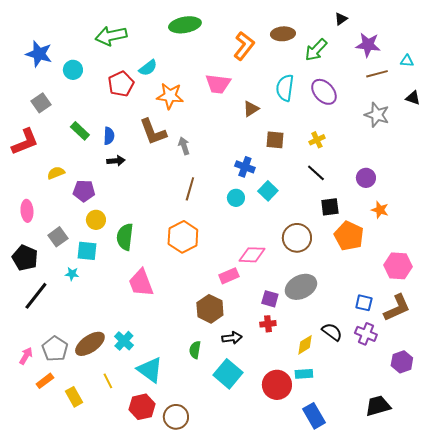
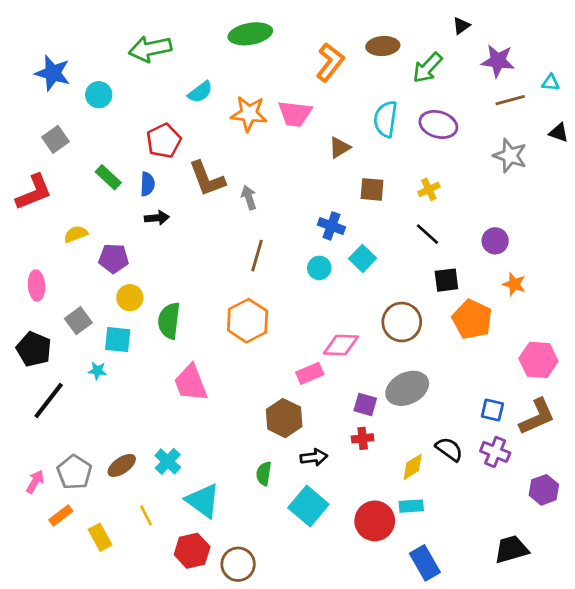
red pentagon: (121, 84) -> (164, 141), moved
purple ellipse: (324, 92) -> (438, 124), turned -32
orange star: (170, 96) -> (249, 114), moved
brown ellipse: (90, 344) -> (122, 465), size x0.7

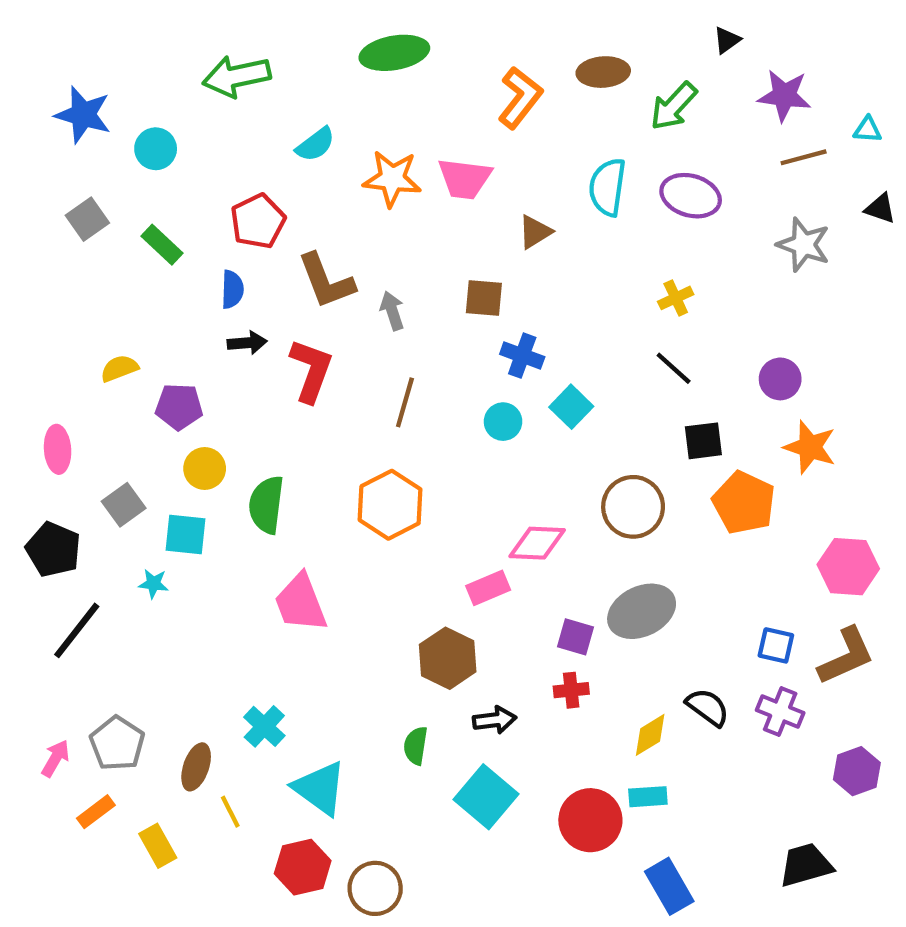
green rectangle: (108, 177) -> (162, 245), moved
brown square: (372, 189) -> (484, 298), moved
red L-shape: (34, 192) -> (311, 370), moved, turned -48
orange star: (514, 284) -> (810, 447), size x1.4
brown ellipse: (122, 465) -> (196, 767), moved, turned -36

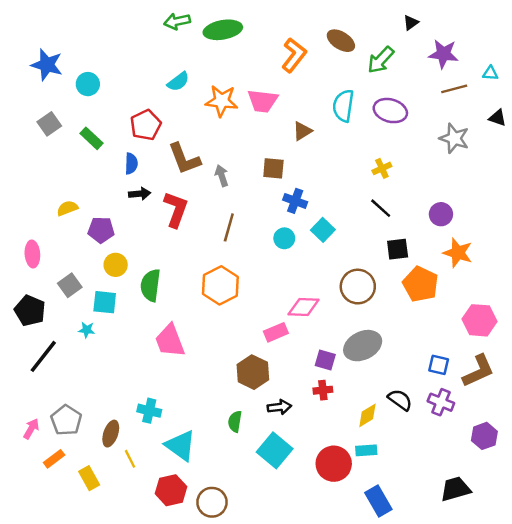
brown ellipse: (603, 72) -> (341, 41), turned 36
green arrow: (237, 76) -> (177, 21), moved, size x0.7
cyan cross: (264, 726) -> (149, 411), turned -30

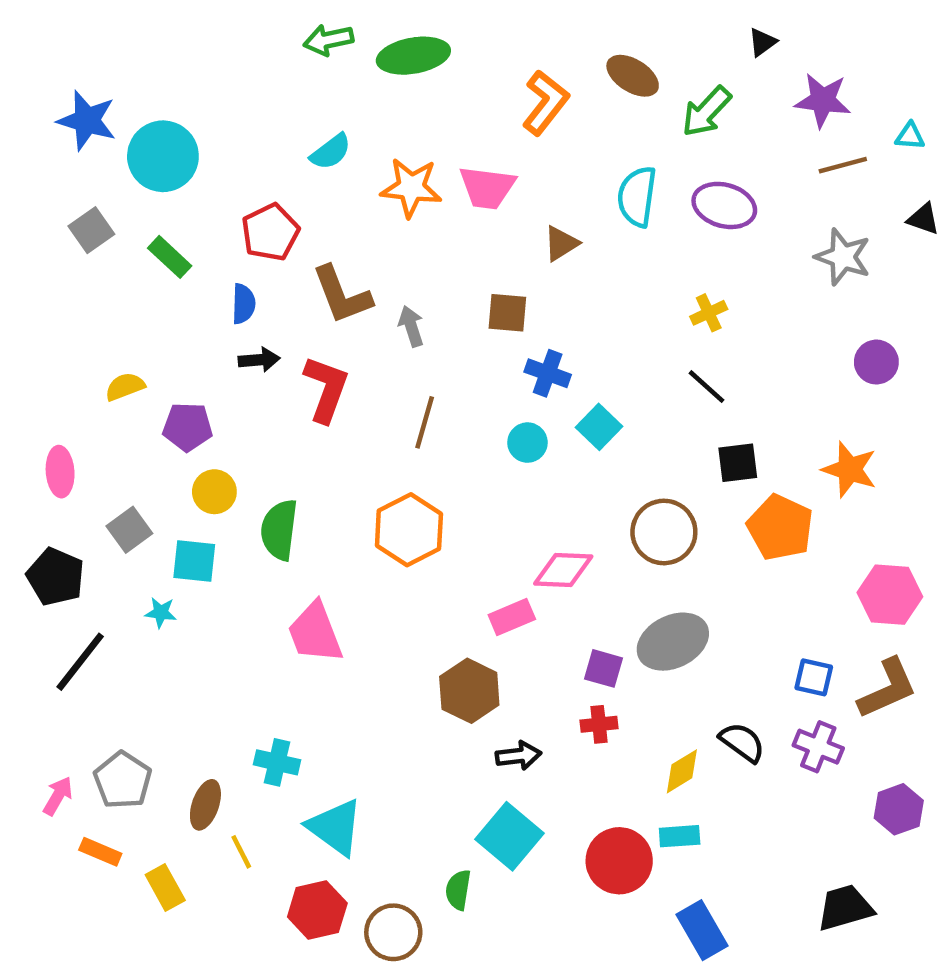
cyan circle: (88, 84) -> (163, 156), size x1.6
purple circle: (441, 214) -> (876, 362), moved
green semicircle: (235, 421) -> (458, 890), moved
orange rectangle: (54, 459) -> (100, 852), turned 60

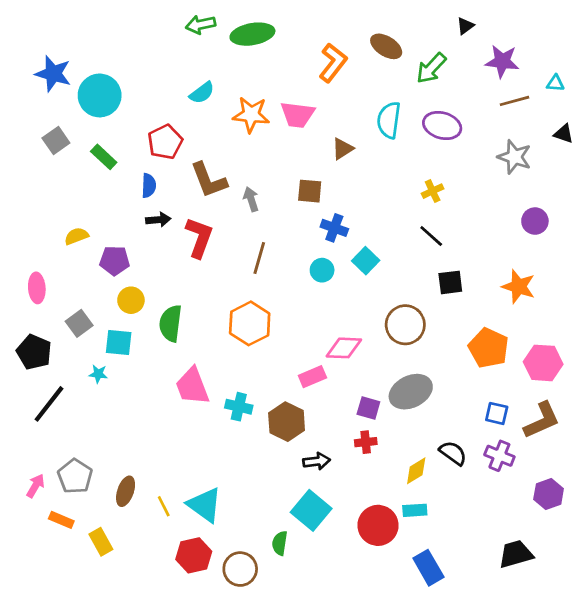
orange pentagon: (780, 528) -> (489, 348), moved
cyan cross: (277, 762) -> (239, 407), moved
yellow line: (241, 852) -> (164, 506), moved

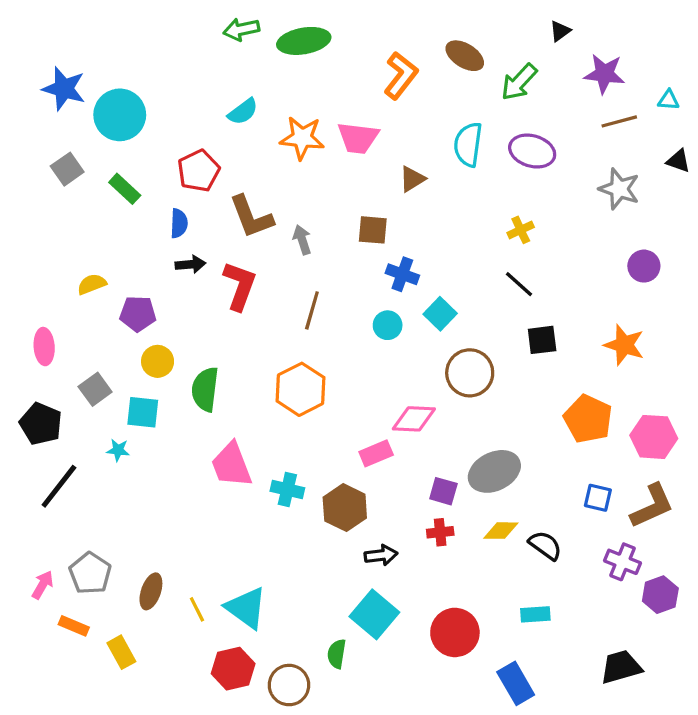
brown circle: (405, 325) -> (470, 373), moved
purple cross: (499, 456) -> (623, 562), moved
yellow diamond: (416, 471) -> (501, 531), moved, turned 32
cyan rectangle: (415, 510) -> (535, 614), moved

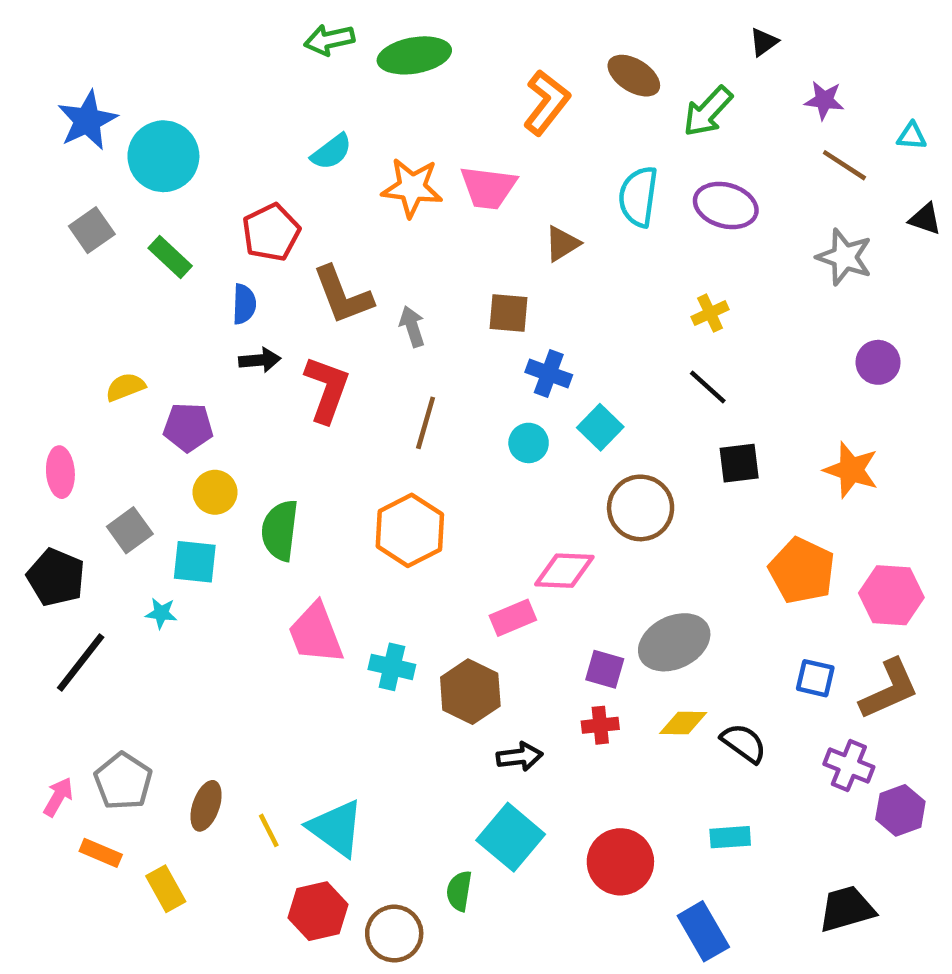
purple star: (604, 74) -> (824, 100), size x0.7
blue star: (64, 89) -> (87, 120), turned 30
brown line: (619, 121) -> (844, 165), turned 48

